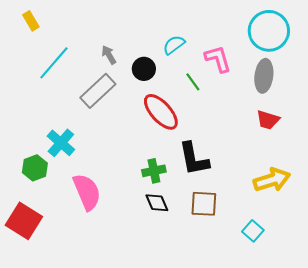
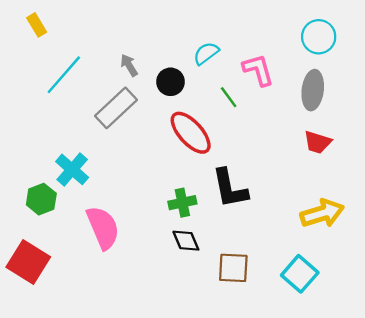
cyan circle: (269, 31) -> (319, 37), size x0.7
brown square: (204, 204) -> (233, 268), moved
cyan square: (253, 231) -> (300, 274), size x1.4

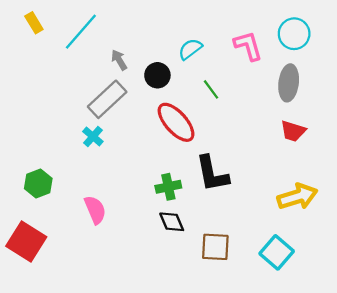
pink L-shape: (258, 70) -> (248, 46), moved
cyan line: (64, 75) -> (81, 32), moved
cyan cross: (72, 169) -> (93, 136), moved, size x0.7
pink semicircle: (103, 228) -> (95, 210), size x0.7

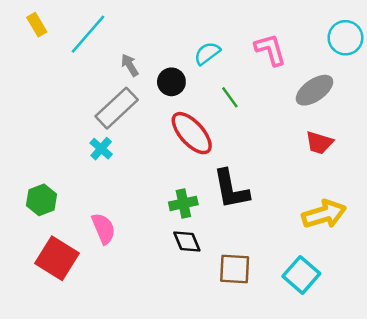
cyan circle: (294, 34) -> (345, 38), moved
gray ellipse: (289, 83) -> (314, 90), turned 48
red square: (26, 241) -> (57, 258), moved

